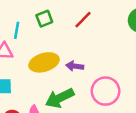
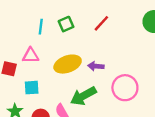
cyan line: (17, 30) -> (41, 27), moved

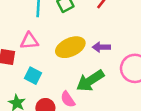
cyan square: (32, 88) -> (33, 76), turned 35

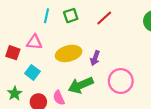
purple arrow: (101, 47) -> (95, 58), turned -80

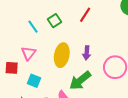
cyan line: (47, 16) -> (33, 27), turned -32
pink triangle: (34, 42) -> (28, 53), turned -42
yellow ellipse: (69, 53) -> (62, 55), turned -50

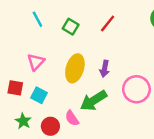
green square: (55, 21) -> (71, 27), turned -32
cyan line: (33, 27) -> (37, 19), moved
red square: (12, 68) -> (15, 88), moved

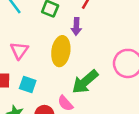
purple arrow: (105, 69) -> (76, 26), moved

